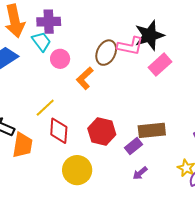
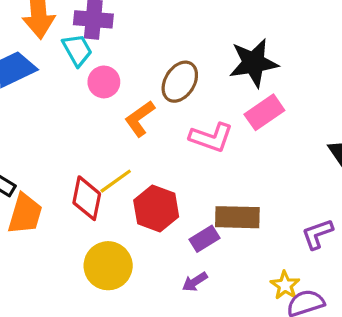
pink L-shape: (130, 46) -> (211, 137), moved
yellow line: (45, 108) -> (116, 181), moved
purple arrow: (140, 173) -> (195, 282), moved

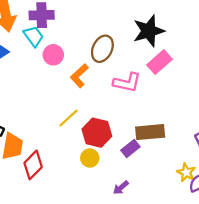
red diamond: (87, 198) -> (33, 165), moved, turned 40
yellow circle: (108, 266) -> (90, 158), moved, size x0.6
purple arrow: (195, 282) -> (121, 188), moved

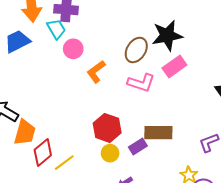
brown ellipse: (102, 49) -> (136, 50), moved
yellow line: (69, 118) -> (64, 163), moved
yellow circle: (90, 158) -> (110, 153), moved

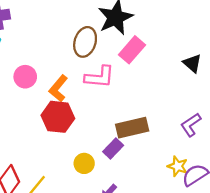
pink circle: (73, 49) -> (25, 77), moved
orange L-shape: (96, 72) -> (58, 88), moved
red hexagon: (107, 128) -> (58, 117), moved

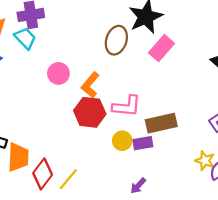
pink L-shape: (99, 77) -> (127, 106), moved
purple rectangle: (113, 149) -> (143, 143), turned 36
yellow circle: (84, 163) -> (122, 141), moved

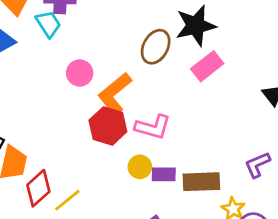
orange L-shape: (90, 85) -> (115, 94), size x1.4
brown rectangle: (161, 123) -> (201, 182), moved

